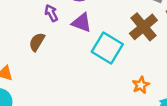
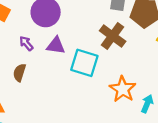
orange star: (141, 85) -> (123, 89), size x1.6

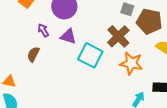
orange star: (123, 89) -> (131, 63), moved, turned -30

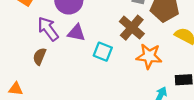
purple arrow: (43, 30) -> (48, 29), size x1.6
cyan square: (90, 55) -> (103, 52), size x0.7

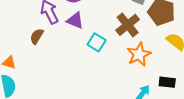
orange star: (149, 56) -> (139, 54), turned 30

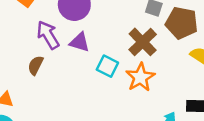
orange star: (139, 54) -> (140, 77), moved

